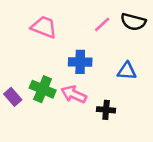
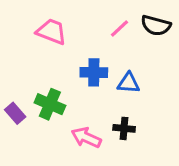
blue triangle: (127, 71) -> (129, 83), moved
pink arrow: (74, 94) -> (86, 137), moved

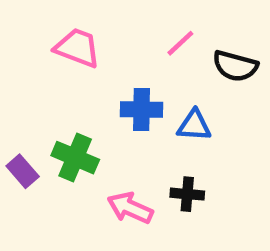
black semicircle: (156, 26) -> (235, 66), moved

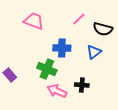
blue triangle: (194, 126) -> (94, 52), moved, turned -42
green cross: (75, 158) -> (47, 69), moved

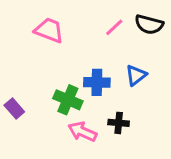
black semicircle: (103, 29) -> (149, 24), moved
blue cross: (62, 48) -> (97, 82), moved

